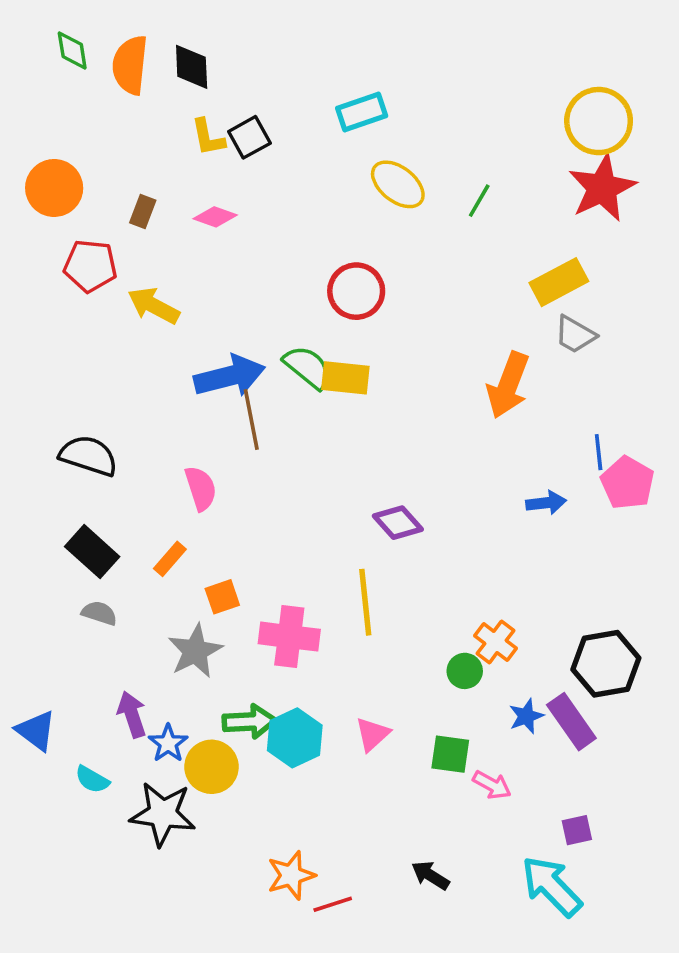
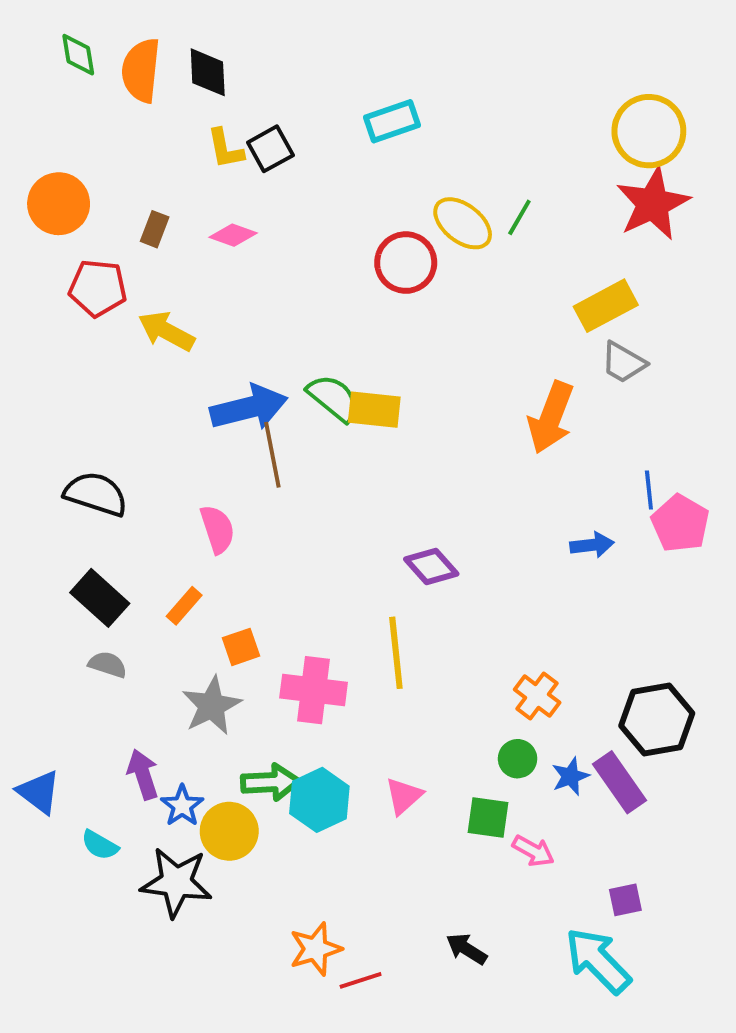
yellow ellipse: (398, 184) -> (463, 223), moved
red circle: (356, 291) -> (406, 263), moved
green circle: (465, 671) -> (518, 759), moved

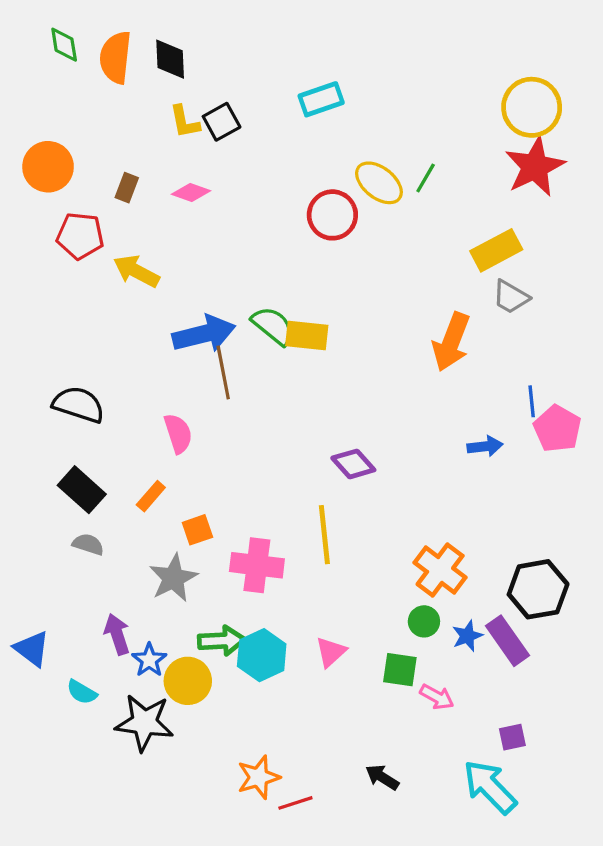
orange cross: (537, 696) -> (440, 570), size x1.4

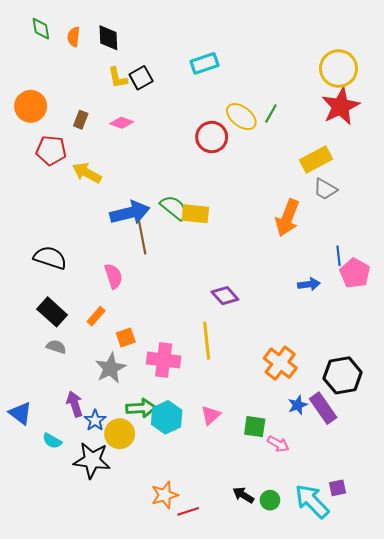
orange semicircle: (116, 57) -> (74, 37), size x0.6
green circle: (424, 621) -> (270, 500), moved
purple square: (512, 737) -> (337, 488), moved

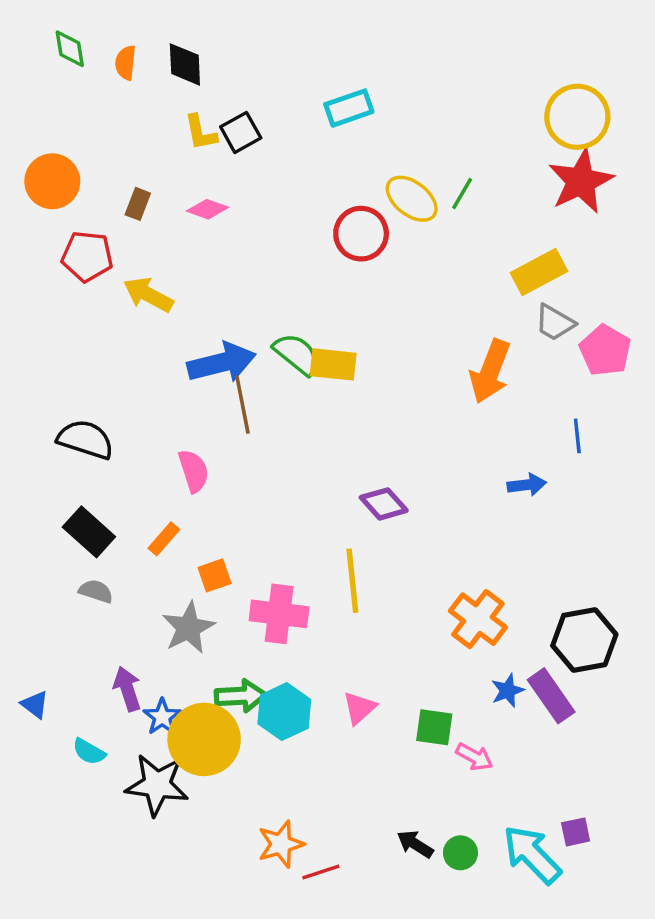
pink pentagon: (355, 273) -> (605, 350), moved
blue triangle: (20, 413) -> (35, 705), size x0.7
yellow circle: (120, 434) -> (204, 739), size x1.4

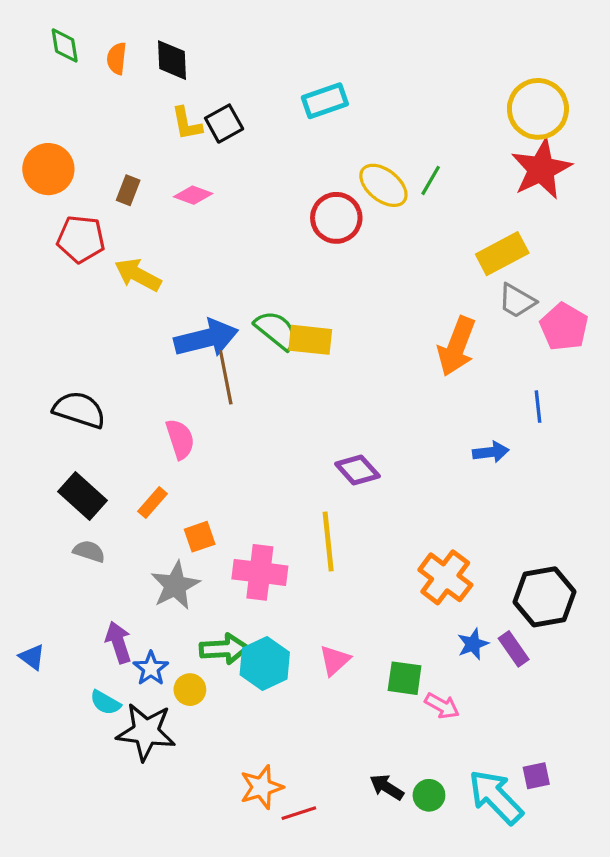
purple rectangle: (551, 696) -> (514, 649), size x0.7
yellow circle: (204, 739) -> (190, 690), size x0.5
cyan semicircle: (89, 752) -> (105, 703), moved

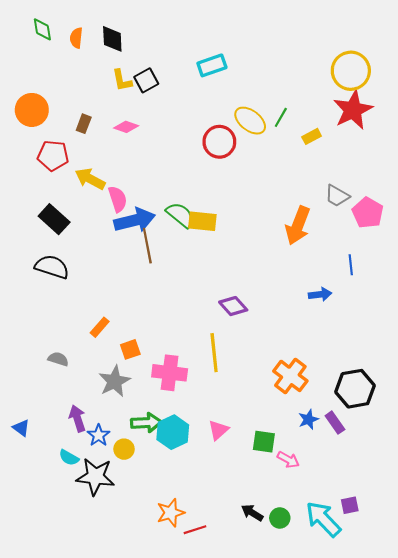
yellow rectangle: (502, 254) -> (312, 136), moved, size x0.6
pink semicircle: (180, 439) -> (118, 199), moved
black rectangle: (83, 496) -> (54, 219), moved

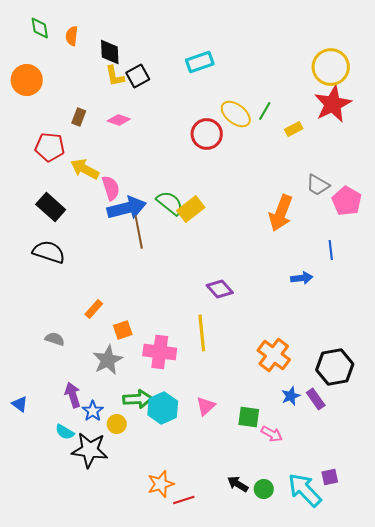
black diamond: (112, 39) -> (110, 52), moved
orange circle: (32, 110) -> (27, 80), moved
yellow rectangle: (202, 221) -> (191, 209), turned -44

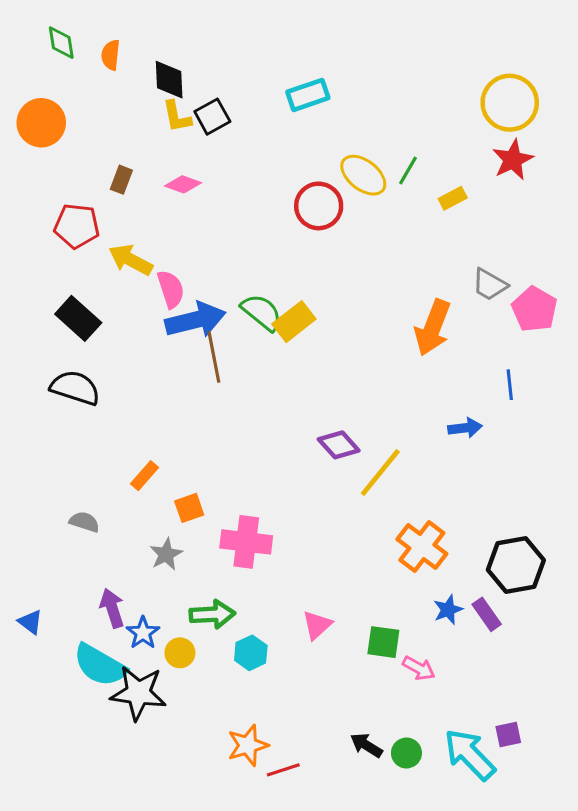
red star: (333, 104) -> (513, 160), size x0.7
yellow line: (202, 333) -> (380, 473), moved, turned 45
gray star: (108, 360) -> (166, 554), size x0.7
cyan hexagon: (163, 408) -> (251, 653), moved, size x0.7
cyan semicircle: (65, 432) -> (100, 665), size x1.8

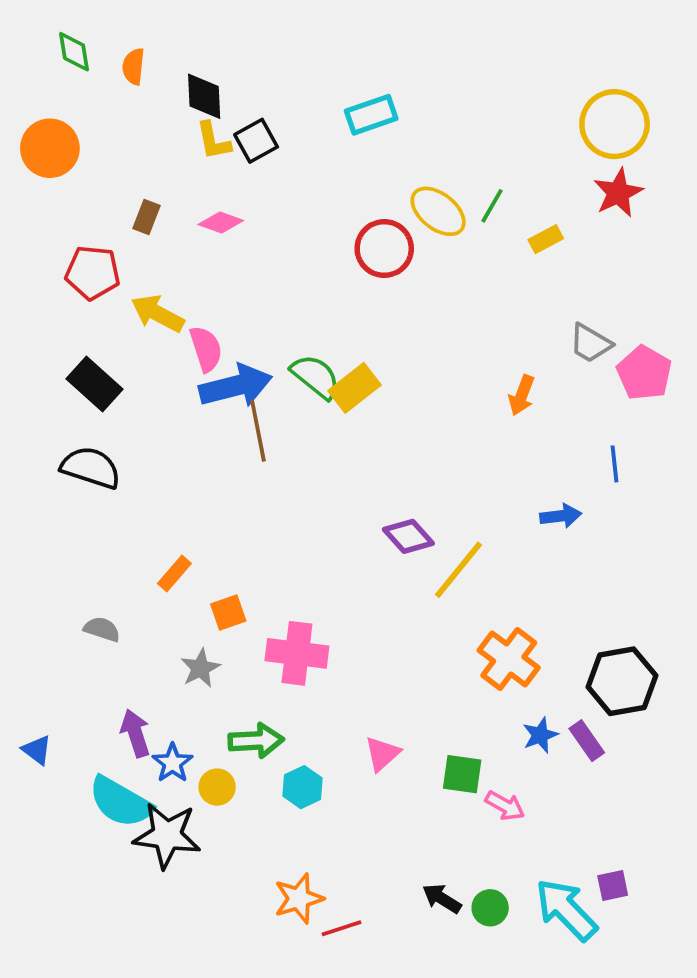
orange arrow: (433, 328) -> (522, 395), size x0.6

